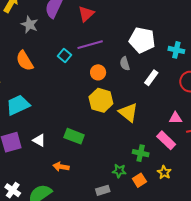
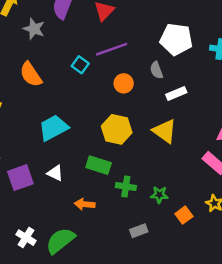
white rectangle: (151, 78) -> (176, 94), moved, turned 35
yellow hexagon: (101, 100) -> (117, 129), moved
cyan trapezoid: (18, 105) -> (53, 128), moved
green cross: (141, 153) -> (126, 187), moved
green star: (119, 171) -> (159, 195), moved

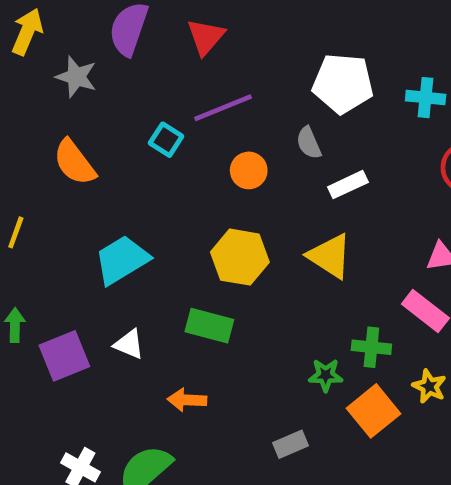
green cross: (126, 187) -> (371, 347), moved
orange square: (184, 215) -> (373, 411), size x1.5

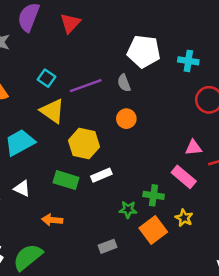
purple line: (223, 108) -> (86, 86), moved
orange circle: (249, 170) -> (126, 119), moved
white rectangle: (348, 185) -> (101, 175), moved
yellow triangle: (330, 256) -> (52, 111), moved

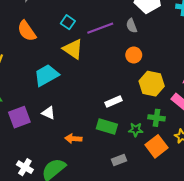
yellow hexagon: (84, 144) -> (152, 84), moved
green rectangle: (66, 180) -> (107, 126), moved

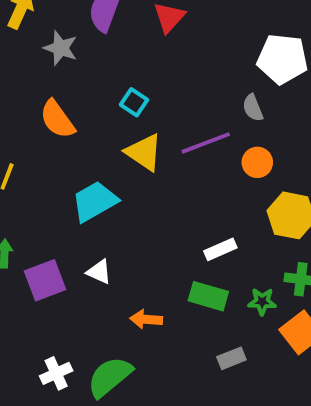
purple line: (100, 28) -> (206, 143), moved
white cross: (25, 167) -> (56, 373), turned 35

